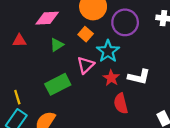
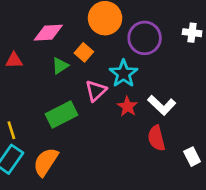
orange square: (86, 34) -> (84, 52), moved
white L-shape: (139, 77) -> (162, 105), turned 30
red semicircle: (121, 103) -> (156, 138), moved

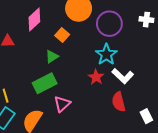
pink diamond: (48, 33) -> (34, 20), turned -40
green triangle: (60, 66) -> (52, 57), moved
cyan star: (123, 74) -> (106, 55), moved
pink triangle: (96, 91) -> (62, 104), moved

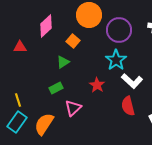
red star: (96, 77) -> (97, 85), moved
green rectangle: (45, 83) -> (56, 88), size x0.6

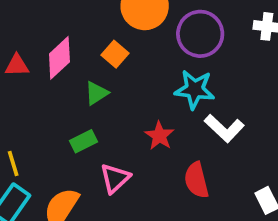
pink diamond: (46, 26) -> (59, 58), moved
cyan star: (116, 60) -> (195, 89), turned -30
red semicircle: (128, 106) -> (196, 180), moved

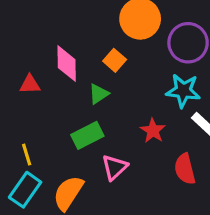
pink diamond: (59, 58) -> (67, 64), turned -48
red triangle: (17, 65) -> (30, 84), moved
green rectangle: (84, 141) -> (87, 135), size x1.4

